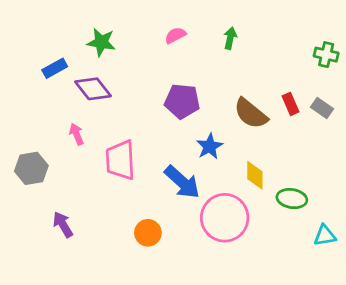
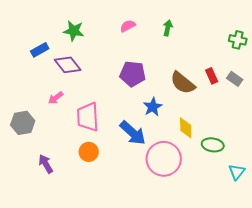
pink arrow: (77, 134) -> (56, 98), turned -105
orange circle: (148, 233) -> (89, 152), moved
cyan triangle: (325, 236) -> (237, 172), turned -42

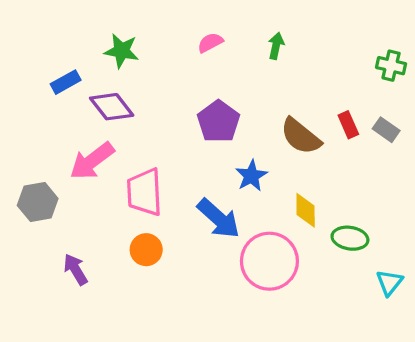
purple pentagon: (133, 74) -> (218, 121), turned 30
pink arrow: (56, 98) -> (92, 161), size x1.8

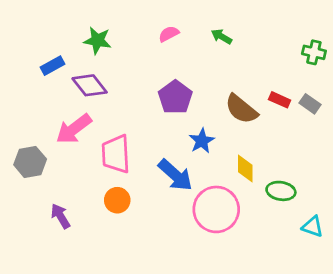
green arrow: (276, 46) -> (222, 37), turned -72
red rectangle: (348, 125) -> (280, 100), turned -42
cyan triangle: (389, 283) -> (313, 227), turned -50

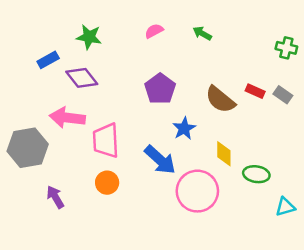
pink arrow: (74, 129) -> (67, 118), turned 44
gray hexagon: (30, 162) -> (28, 148), size x1.4
cyan triangle: (313, 227) -> (285, 207), turned -35

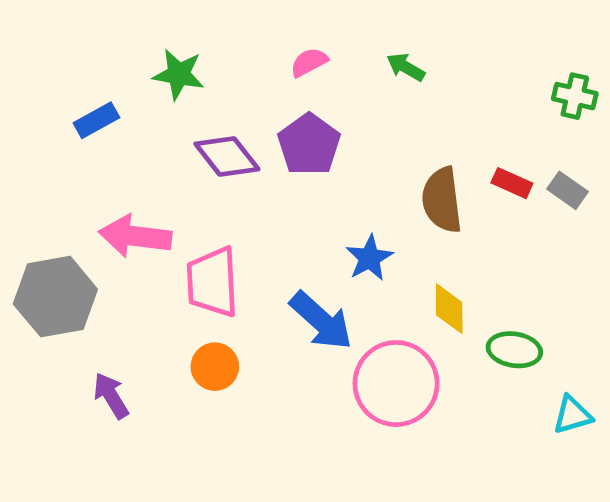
purple diamond: (82, 78) -> (227, 156), moved
purple pentagon: (160, 89) -> (309, 144), moved
brown semicircle: (220, 100) -> (442, 200), turned 44

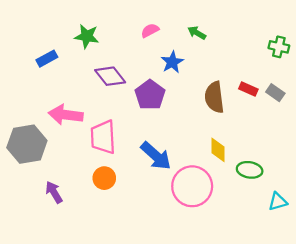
purple pentagon: (309, 144) -> (150, 95), moved
blue star: (369, 258) -> (172, 62), moved

